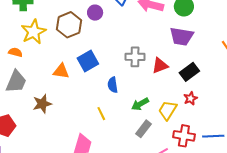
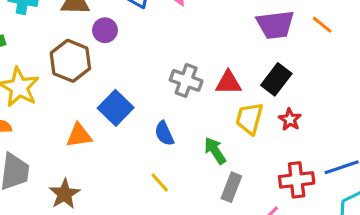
purple trapezoid: (181, 36) -> (275, 25), moved
gray cross: (135, 57) -> (186, 80), turned 36
red triangle: (160, 66) -> (228, 83), turned 36
green arrow: (140, 104) -> (215, 151), turned 102
yellow trapezoid: (168, 110) -> (249, 119), moved

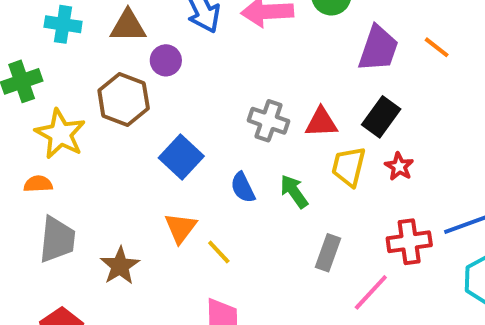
purple trapezoid: (275, 25) -> (378, 49), turned -63
orange triangle: (79, 135) -> (181, 228), moved, turned -44
green arrow: (215, 151) -> (294, 191), moved
yellow line: (160, 183) -> (219, 252), moved

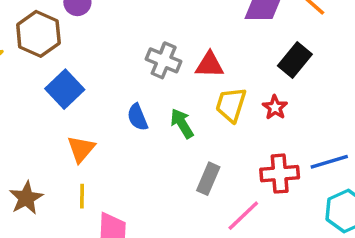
black rectangle: (381, 117) -> (295, 60), moved
blue square: (181, 157) -> (65, 89), moved
yellow line: (219, 252) -> (82, 196), moved, turned 40
brown star: (120, 266) -> (26, 198), moved

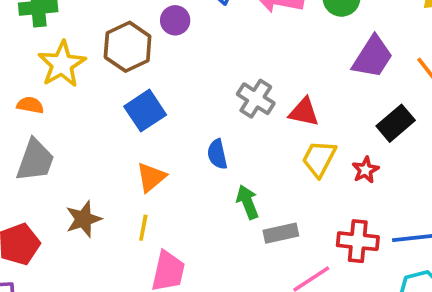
green arrow: (182, 123) -> (247, 202), moved
gray rectangle: (208, 179) -> (281, 233), turned 44

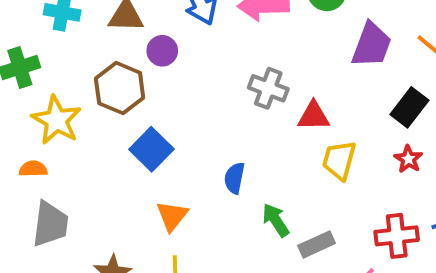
gray cross: (256, 99) -> (268, 88), moved
blue semicircle: (217, 154) -> (234, 178), turned 36
red star: (365, 170) -> (408, 159), moved

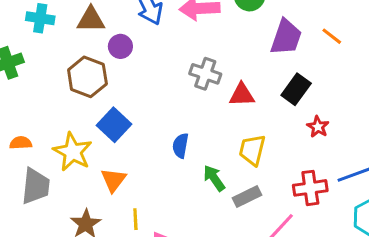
black rectangle: (409, 107) -> (296, 89), moved
yellow star: (56, 120) -> (73, 152), moved
yellow trapezoid: (339, 160) -> (252, 150), moved
orange triangle: (172, 216) -> (113, 180), moved

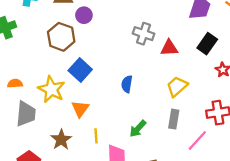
yellow trapezoid: (252, 150) -> (177, 86), turned 35
green arrow: (214, 178) -> (138, 129), moved, turned -102
gray rectangle: (247, 196) -> (174, 119), turned -54

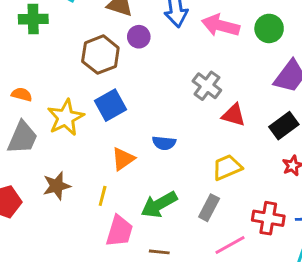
blue semicircle: (127, 84) -> (164, 143), turned -112
orange triangle: (80, 109) -> (123, 159), moved
green arrow: (138, 129) -> (159, 204), size x1.4

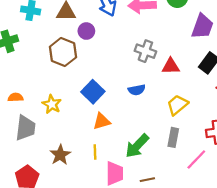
blue square: (111, 105) -> (93, 92), moved
yellow star: (66, 117) -> (52, 104), size x0.7
blue semicircle: (164, 143) -> (137, 90), moved
orange triangle: (123, 159) -> (102, 121), turned 36

